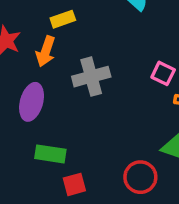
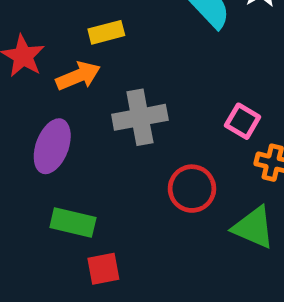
orange arrow: (46, 51) -> (78, 76), turned -136
red circle: (140, 177) -> (192, 189), moved

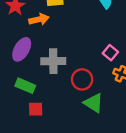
gray cross: (140, 117) -> (53, 61), moved
green triangle: (254, 227) -> (94, 103), moved

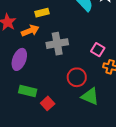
gray cross: (53, 61) -> (57, 44), moved
red square: (36, 109) -> (48, 103), moved, turned -32

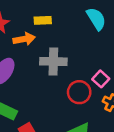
red circle: (77, 77) -> (79, 92), moved

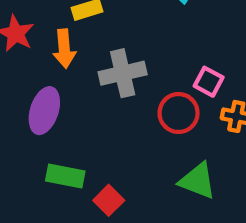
orange arrow: (24, 39) -> (64, 49), turned 110

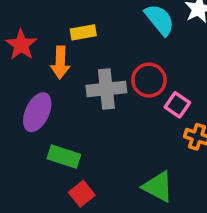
red circle: (179, 113) -> (149, 80), moved
green rectangle: (65, 176) -> (64, 157), moved

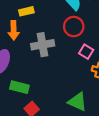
red circle: (149, 80) -> (74, 27), moved

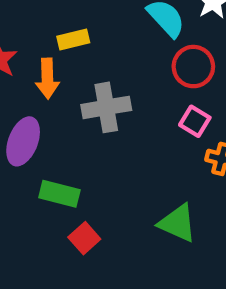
red circle: (74, 27) -> (193, 67), moved

